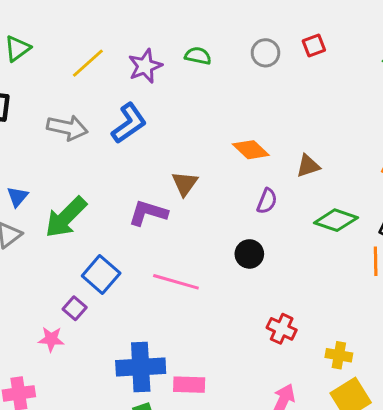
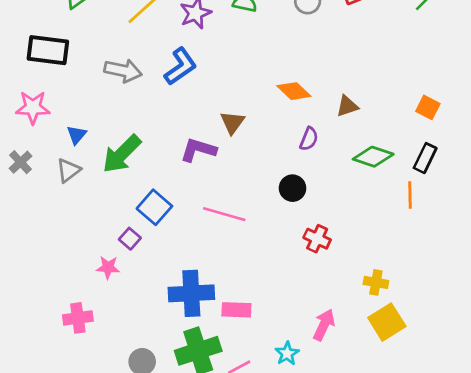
red cross: (282, 329) -> (317, 239), moved

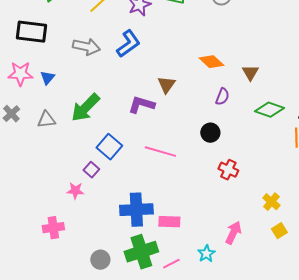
brown triangle: (347, 106) -> (250, 73), turned -42
blue triangle: (77, 135) -> (47, 78), moved
gray triangle: (68, 170) -> (46, 120), turned 30
yellow cross: (376, 282) -> (271, 202), turned 30
yellow square: (387, 322) -> (279, 231), size x0.6

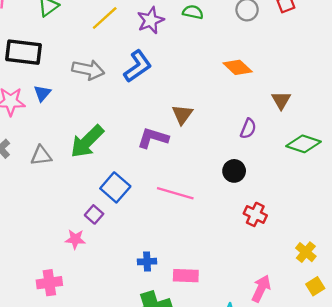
orange diamond: (211, 62) -> (238, 67), moved
blue triangle: (47, 78) -> (42, 93), moved
blue cross: (136, 210) -> (147, 262), size x0.5

